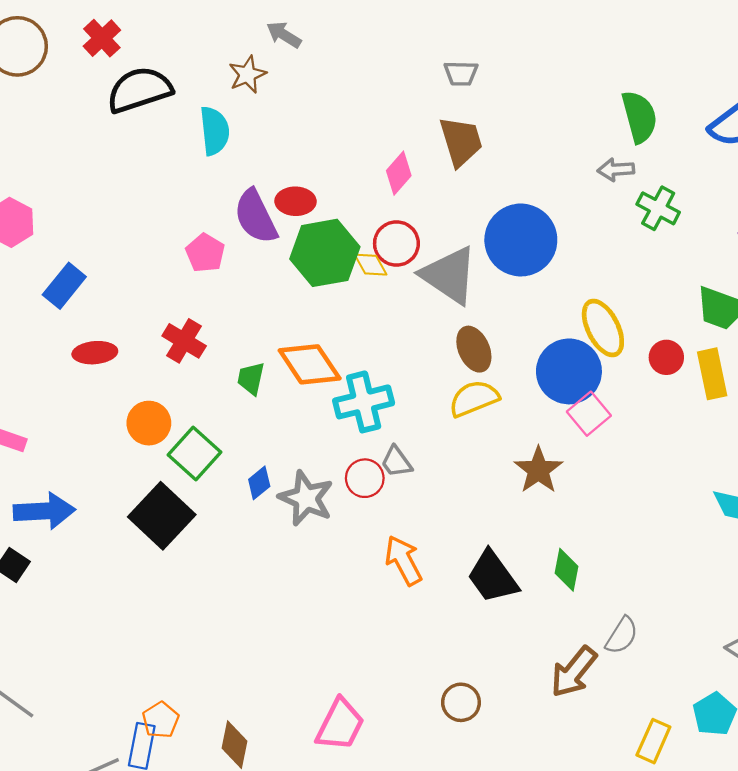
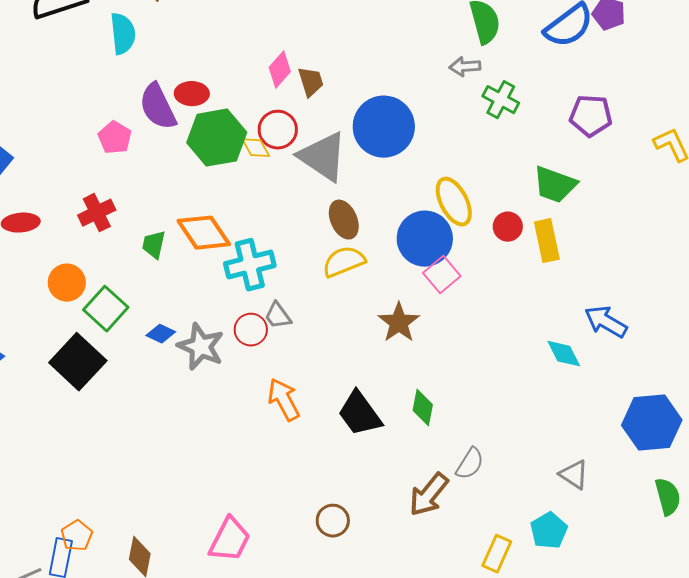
brown trapezoid: (461, 141) -> (311, 82), moved, size x0.7
red cross: (184, 341) -> (97, 213), turned 33
blue diamond: (259, 483) -> (161, 334), turned 64

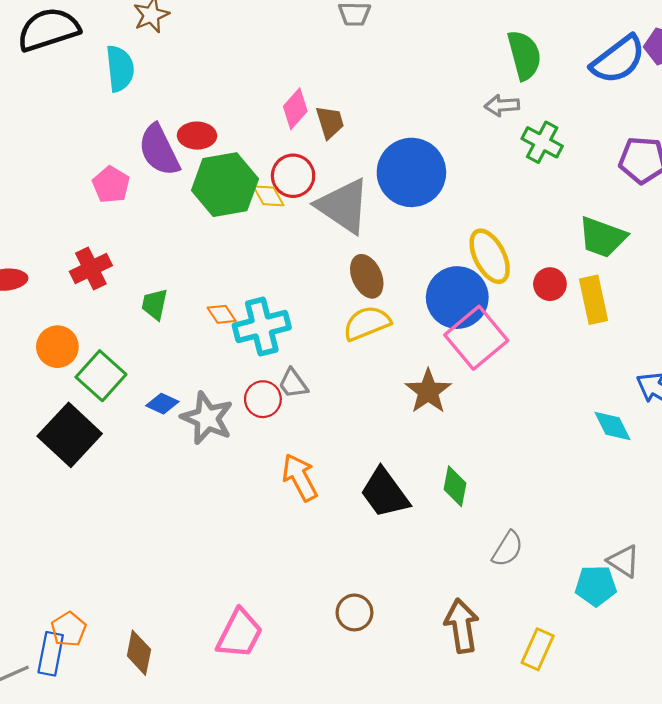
orange diamond: (204, 233) -> (222, 314), moved, size x0.5
pink square: (442, 275) -> (476, 338), size x1.5
brown arrow: (429, 495) -> (462, 626), moved, turned 132
cyan pentagon: (549, 531) -> (596, 586), moved, turned 30

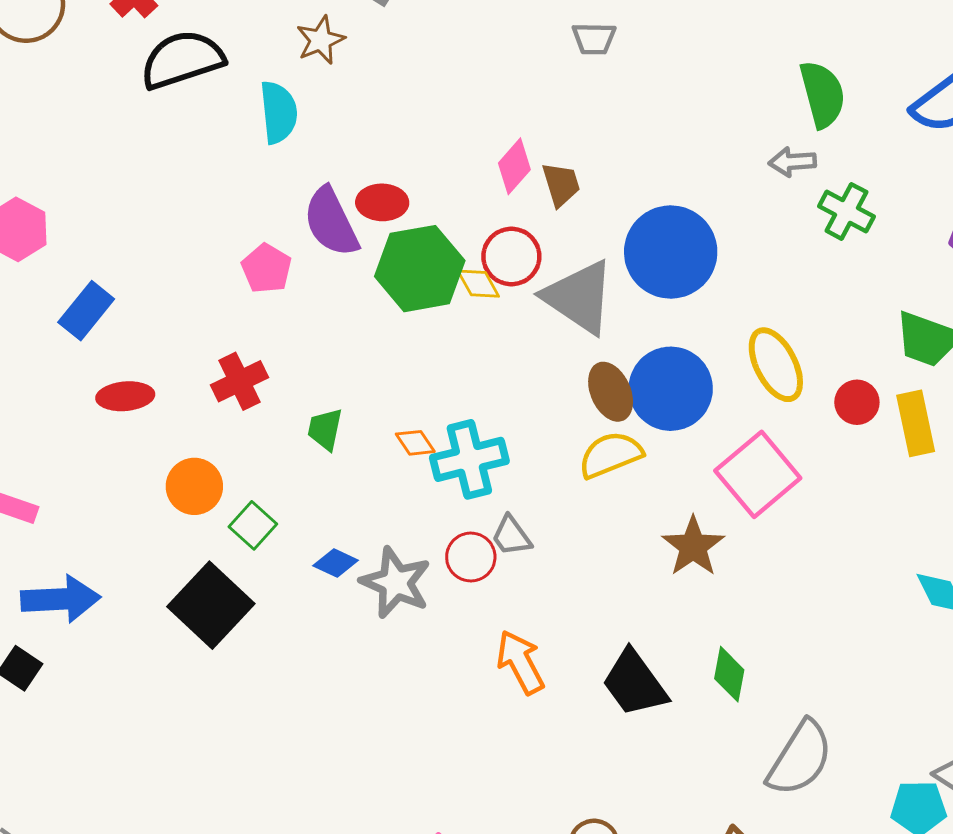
blue circle: (457, 298) -> (671, 389), moved
green square: (101, 376) -> (253, 525), size x0.7
gray semicircle: (508, 549) -> (800, 758), size x1.6

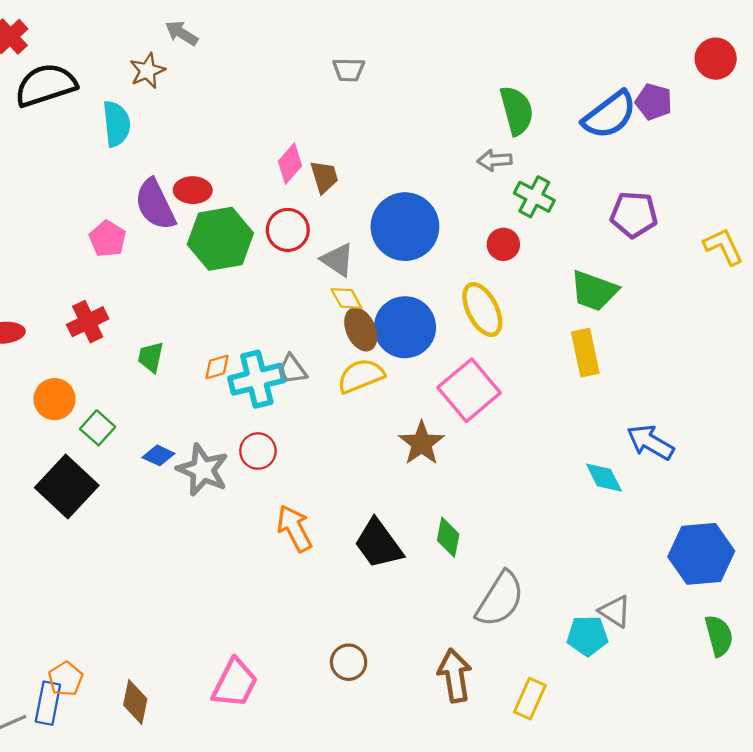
yellow diamond: (478, 284) -> (346, 298), moved
gray triangle: (579, 297) -> (338, 260), size x0.6
red circle: (857, 402) -> (503, 244), moved
orange diamond: (415, 443) -> (217, 367), turned -72
gray trapezoid: (511, 536) -> (292, 369), moved

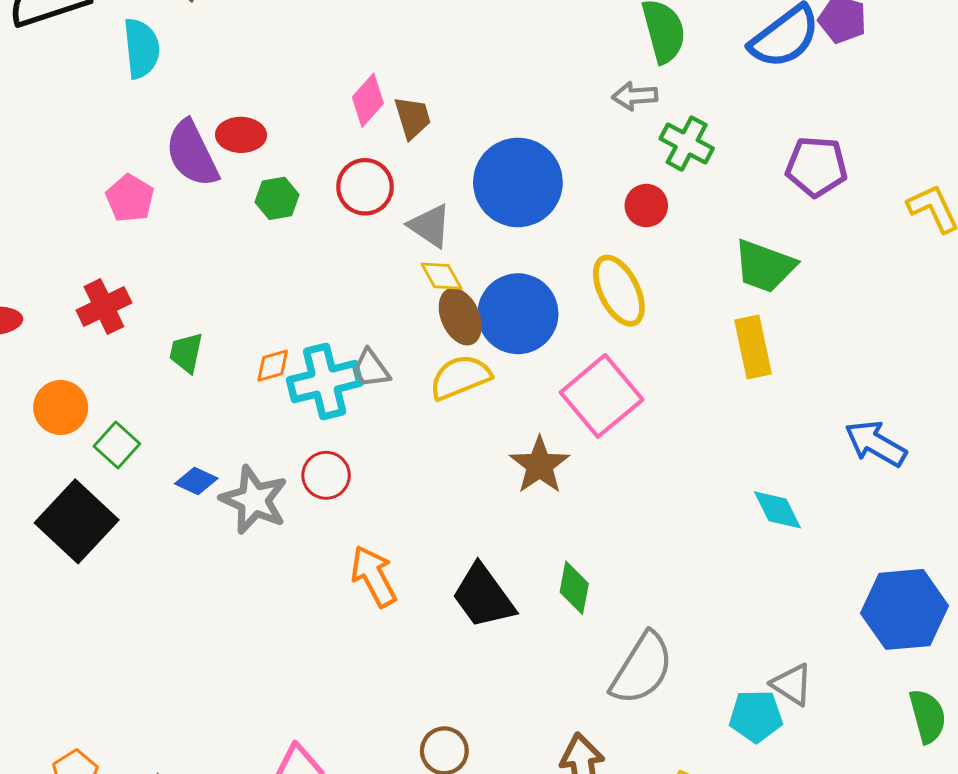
green hexagon: (220, 239) -> (277, 198), size x0.5
blue arrow: (650, 442) -> (876, 444), moved

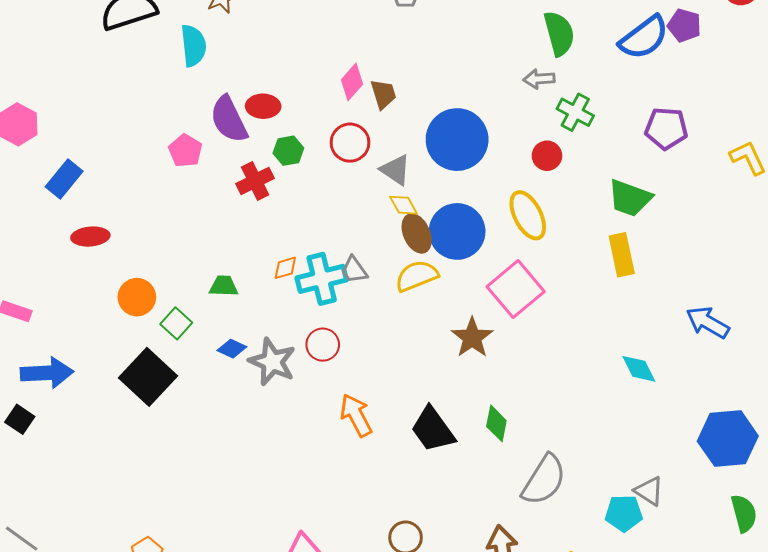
red cross: (104, 307) -> (255, 181), moved
green trapezoid: (186, 353) -> (224, 286), moved, turned 80

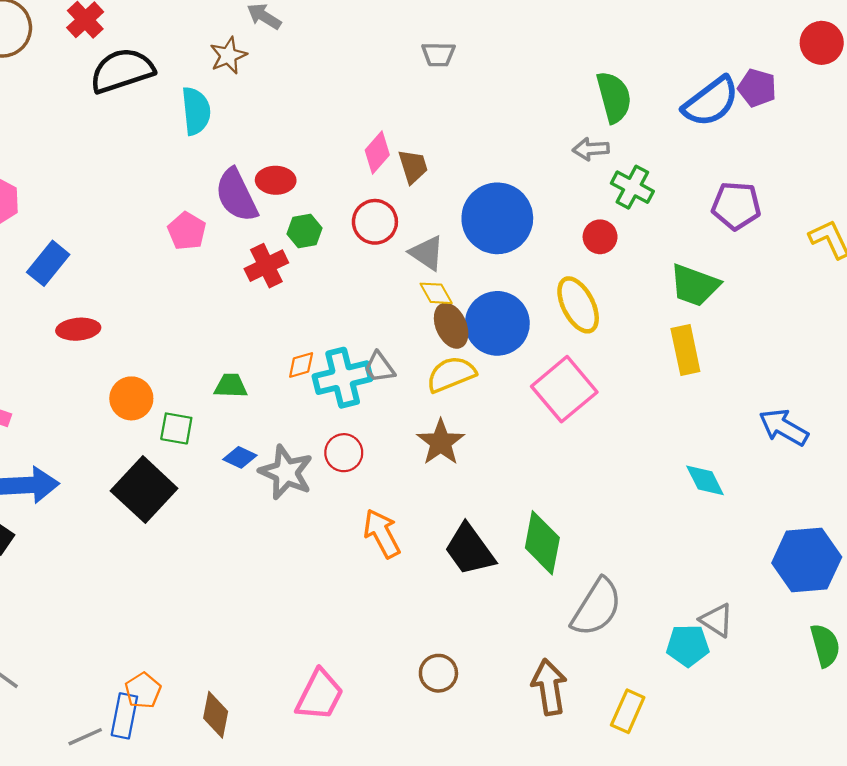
green square: (176, 323) -> (176, 428), turned -32
brown star: (472, 338) -> (441, 442), moved
green diamond: (496, 423) -> (542, 543), size x1.5

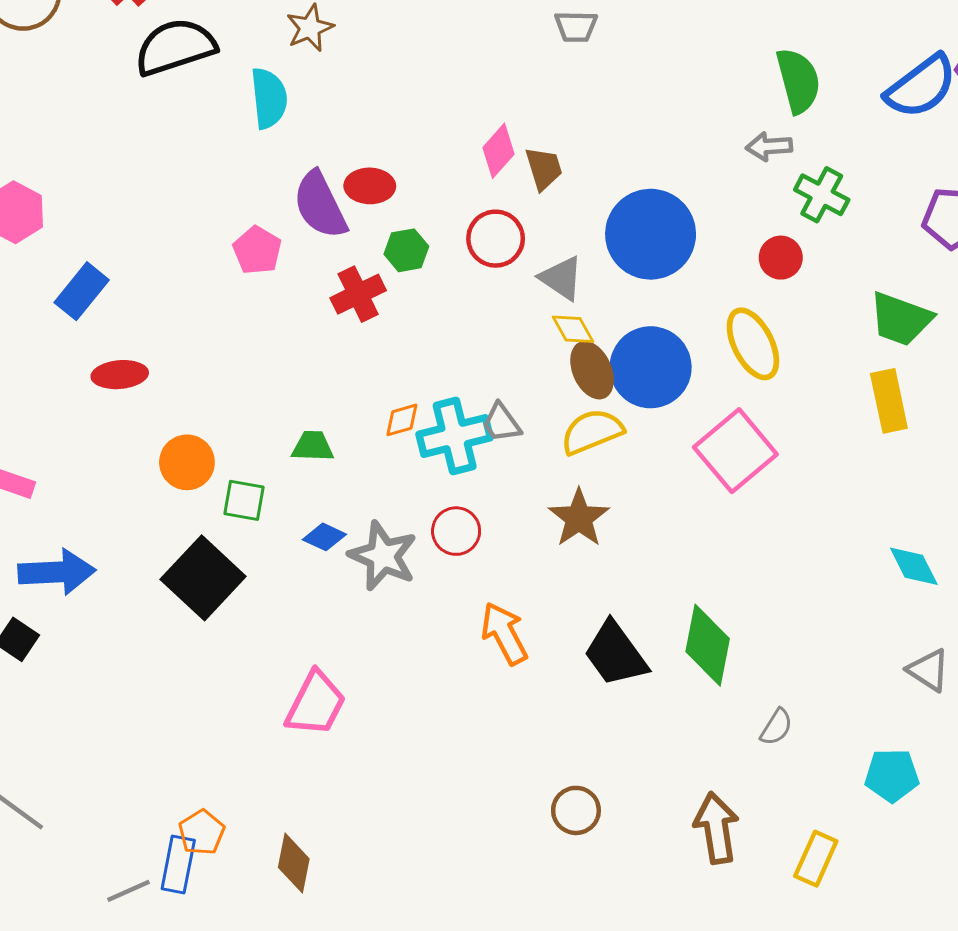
gray semicircle: (597, 607) -> (776, 727), size x0.5
gray triangle: (717, 620) -> (928, 670), moved
pink trapezoid: (320, 695) -> (316, 704), moved

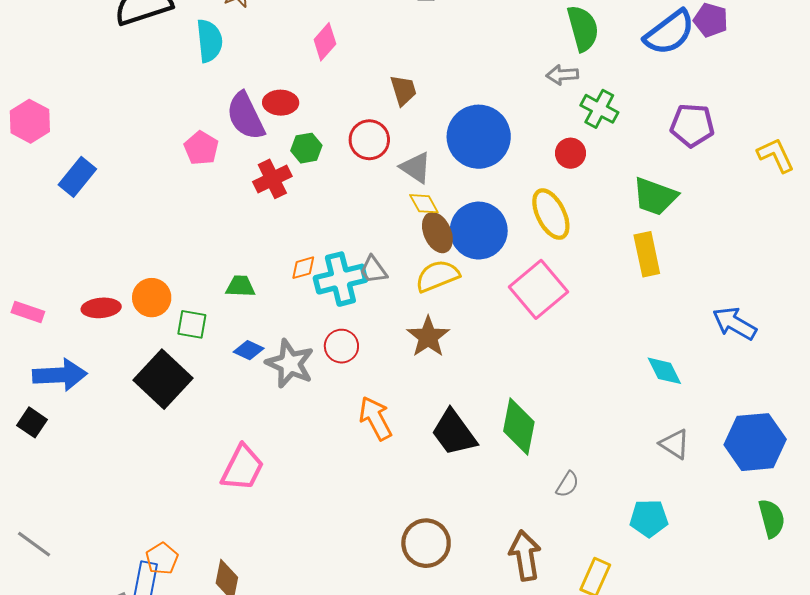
pink diamond: (498, 151) -> (325, 42), moved
red ellipse: (120, 375) -> (101, 308), moved
brown circle: (576, 810) -> (426, 543), size x1.4

